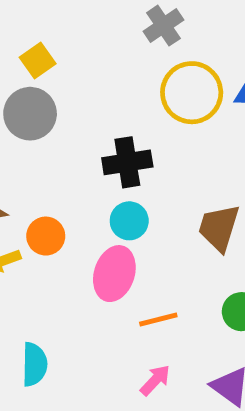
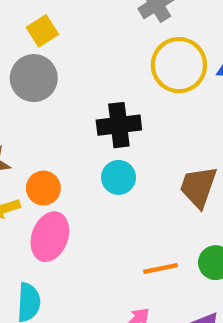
pink ellipse: (114, 274) -> (50, 237), moved
orange line: (158, 320) -> (160, 269), moved

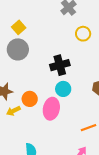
yellow circle: (179, 65) -> (83, 34), size x0.6
pink ellipse: (50, 237) -> (51, 109), moved

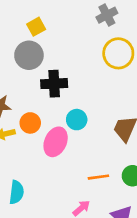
yellow circle: (83, 34) -> (118, 53), size x1.5
black cross: (60, 65) -> (54, 84), moved

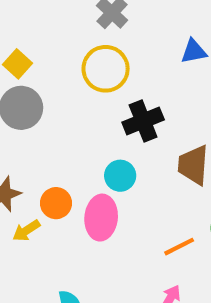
yellow circle: (118, 53) -> (106, 69), moved
black cross: (54, 84) -> (143, 121), moved

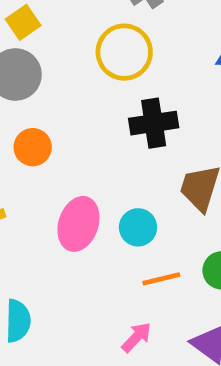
cyan circle: (120, 176) -> (138, 227), moved
orange circle: (56, 203) -> (33, 147), moved

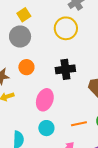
black cross: (154, 123) -> (65, 69), moved
cyan circle: (138, 227) -> (46, 128), moved

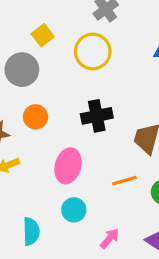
yellow square: (24, 15) -> (43, 35), moved
orange line: (79, 124) -> (124, 181), moved

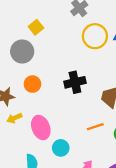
yellow circle: (93, 51) -> (95, 36), moved
pink ellipse: (68, 166) -> (41, 128), moved, turned -35

